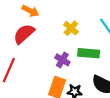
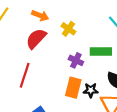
yellow cross: (71, 28) -> (68, 29), moved

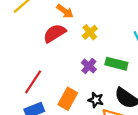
red line: (25, 75) -> (33, 82), moved
orange rectangle: (73, 88) -> (68, 99), moved

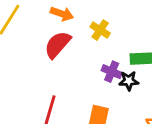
black star: (96, 100) -> (129, 81), moved

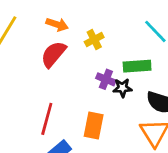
yellow cross: (100, 30) -> (94, 39), turned 30

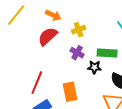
purple cross: (106, 79) -> (77, 53), moved
orange rectangle: (94, 126) -> (70, 92), turned -30

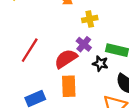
red semicircle: (48, 36) -> (66, 59), moved
red line: (37, 83) -> (30, 50), moved

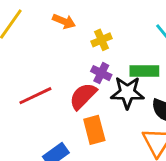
red line: (30, 50) -> (35, 96), turned 45
black star: (100, 64) -> (127, 93), size x1.6

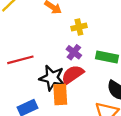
black star: (127, 93) -> (52, 78), moved
red semicircle: (83, 96) -> (73, 75), moved

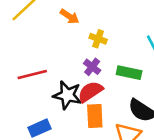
yellow cross: (79, 27) -> (98, 39), turned 32
orange rectangle: (60, 94) -> (95, 116), moved

